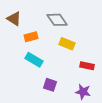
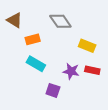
yellow rectangle: (67, 44) -> (87, 46), moved
purple star: (83, 92) -> (71, 71), moved

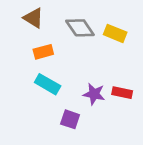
brown triangle: (15, 20) -> (33, 18), moved
yellow rectangle: (87, 46) -> (115, 33), moved

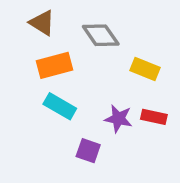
yellow rectangle: (115, 33) -> (145, 69), moved
orange rectangle: (43, 52) -> (55, 65), size x1.4

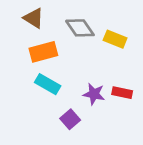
yellow rectangle: (145, 69) -> (115, 39), moved
purple square: (88, 151) -> (70, 119), turned 30

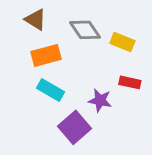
red rectangle: (122, 93) -> (130, 82), moved
purple square: (70, 119) -> (75, 127), size x1.5

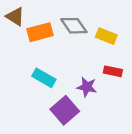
brown triangle: (36, 19) -> (15, 17), moved
orange rectangle: (46, 55) -> (40, 32), moved

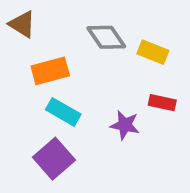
orange rectangle: (40, 32) -> (50, 71), moved
purple square: (65, 110) -> (54, 159), moved

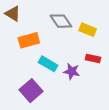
cyan rectangle: (63, 112) -> (48, 64), moved

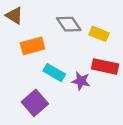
red rectangle: (93, 59) -> (105, 66), size x1.5

